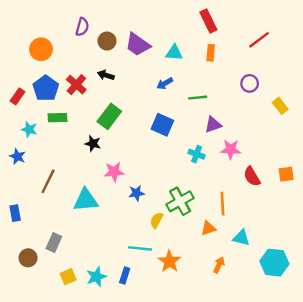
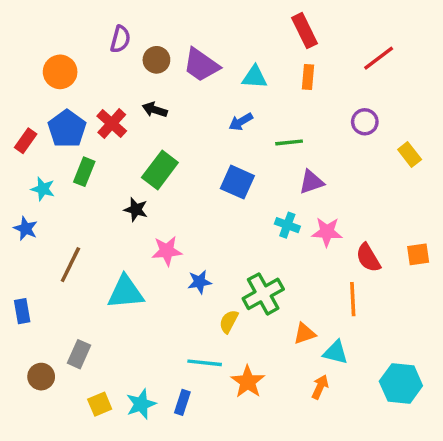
green rectangle: (57, 118) -> (84, 172), turned -66
pink star: (231, 149) -> (327, 232), moved
orange line: (222, 204) -> (353, 299), moved
cyan triangle: (241, 238) -> (336, 352), moved

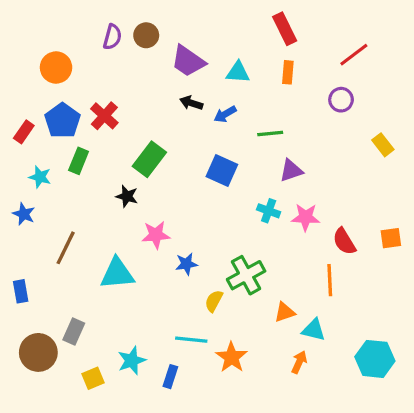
brown circle: (156, 60) -> (146, 35), moved
black arrow: (155, 110) -> (191, 103), moved
purple circle: (365, 122) -> (341, 100), moved
brown circle: (41, 377) -> (38, 352), size x1.5
cyan star: (141, 404) -> (132, 361), moved

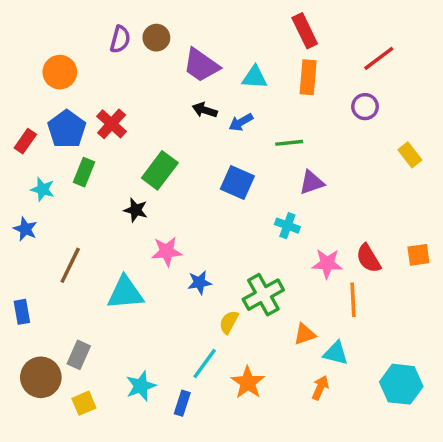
orange rectangle: (288, 72) -> (308, 77), size x1.4
pink star: (306, 217) -> (327, 264), moved
cyan line: (191, 340) -> (205, 364), turned -60
yellow square: (93, 378) -> (84, 403), moved

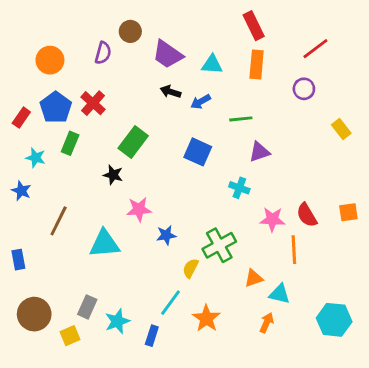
purple semicircle: (120, 39) -> (103, 53), moved
gray rectangle: (79, 355) -> (87, 307), moved

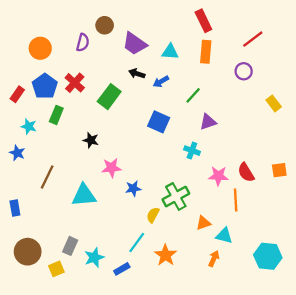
green line: (241, 119) -> (193, 95), turned -42
green rectangle: (133, 142) -> (109, 97), moved
blue rectangle: (152, 336) -> (122, 269), turned 42

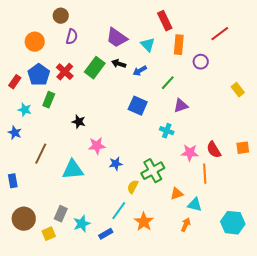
red rectangle: (203, 21) -> (165, 21), moved
brown circle: (105, 25) -> (61, 16), moved
cyan triangle: (170, 52) -> (148, 45), turned 42
purple circle: (244, 71) -> (201, 62), moved
green rectangle: (109, 97) -> (95, 68), moved

